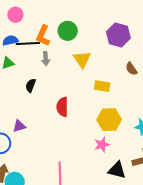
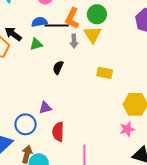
yellow triangle: (82, 59) -> (93, 35), moved
yellow rectangle: (102, 86) -> (105, 73), moved
red semicircle: (62, 107) -> (58, 132), moved

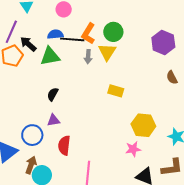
green triangle: (36, 44) -> (50, 56), size x1.5
black semicircle: (58, 68) -> (53, 94), moved

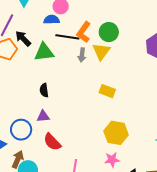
blue semicircle: (55, 34) -> (52, 20), moved
black semicircle: (53, 94) -> (44, 90), turned -40
yellow hexagon: (143, 125) -> (116, 133), moved
red semicircle: (64, 145) -> (52, 142), turned -54
pink star: (133, 149) -> (112, 160), moved

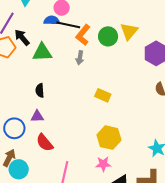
black line: (67, 37) -> (68, 25), moved
yellow triangle: (101, 52) -> (129, 31), moved

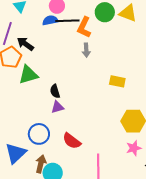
yellow triangle: (129, 31) -> (128, 13), turned -36
green circle: (108, 36) -> (105, 12), moved
green triangle: (42, 52) -> (28, 75), moved
purple triangle: (37, 116) -> (57, 107), moved

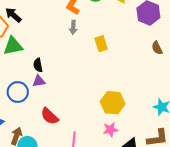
yellow rectangle: (117, 81) -> (101, 44), moved, turned 56
blue circle: (39, 134) -> (18, 92), moved

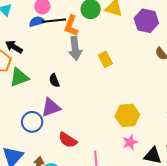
gray arrow: (73, 27) -> (75, 48), size x1.6
black semicircle: (38, 65) -> (54, 80), moved
purple triangle: (39, 81) -> (51, 107), size x1.5

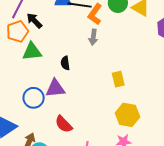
gray arrow: (75, 48) -> (93, 37), size x0.7
yellow rectangle: (105, 59) -> (118, 79), moved

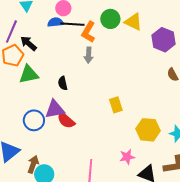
yellow rectangle: (118, 79) -> (116, 105), moved
yellow hexagon: (127, 115) -> (148, 130), moved
red semicircle: (64, 124) -> (66, 120), moved

